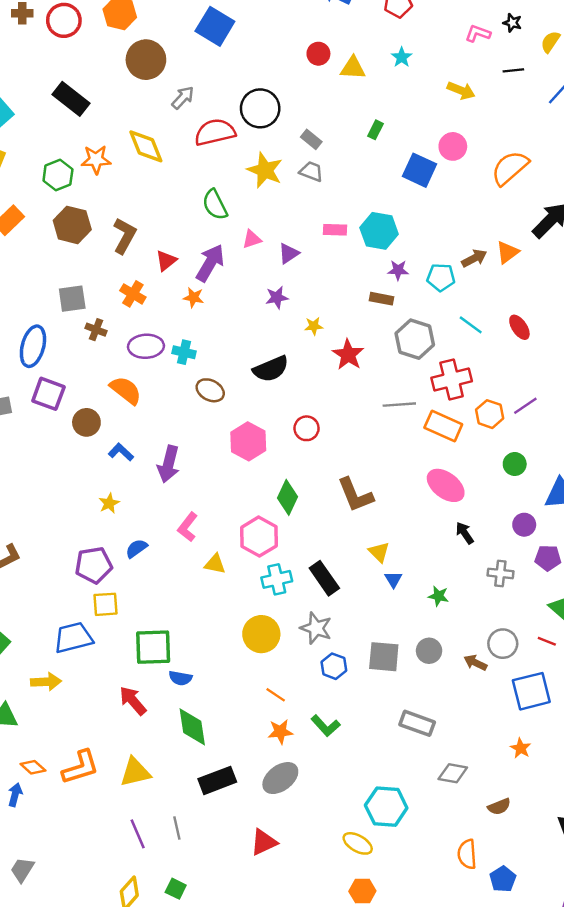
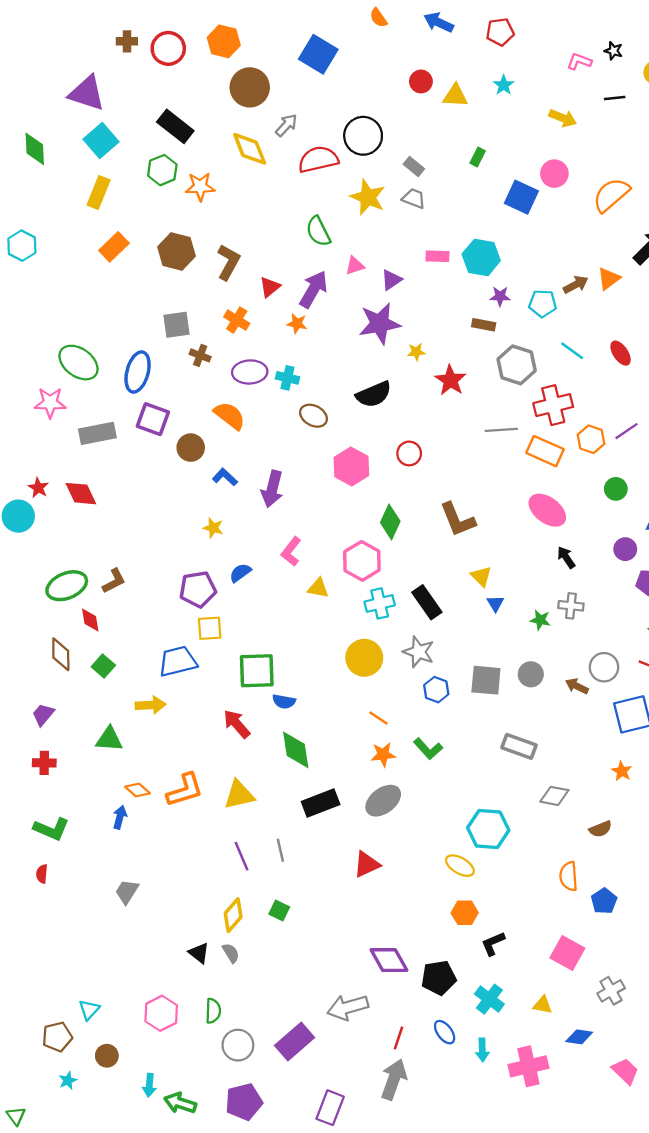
yellow diamond: (146, 146) -> (250, 149), moved
green hexagon: (58, 175) -> (162, 170), moved
purple star: (277, 297) -> (380, 324), size x1.8
yellow star: (109, 503) -> (213, 528), turned -30
gray cross: (500, 573) -> (571, 606), moved

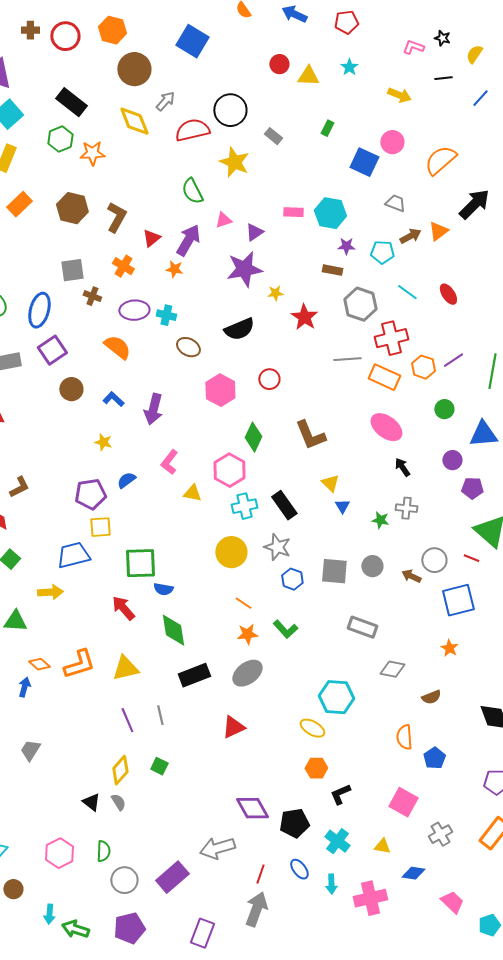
gray trapezoid: (414, 198) -> (395, 203), moved
purple square: (153, 419) -> (52, 350), turned 36
brown circle: (191, 448) -> (71, 389), moved

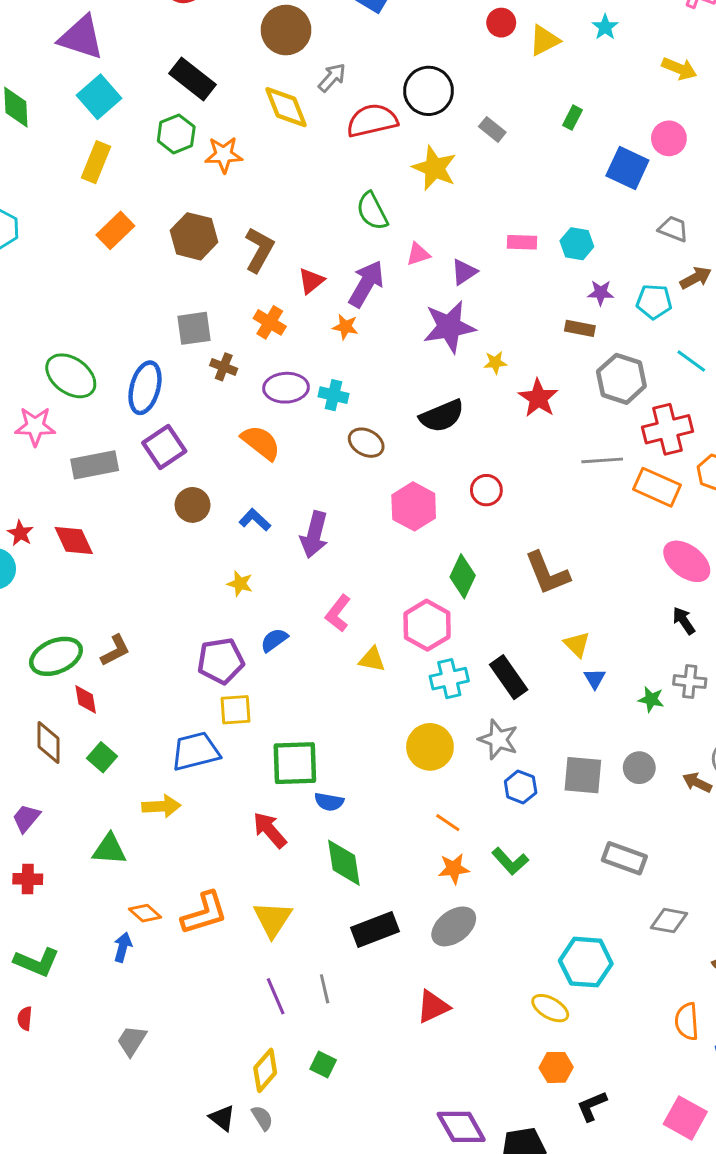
yellow triangle: (308, 76) -> (544, 40), turned -30
cyan hexagon: (330, 213) -> (577, 244), size x0.7
pink ellipse: (386, 427) -> (687, 561), moved
yellow triangle: (125, 668) -> (273, 919), turned -44

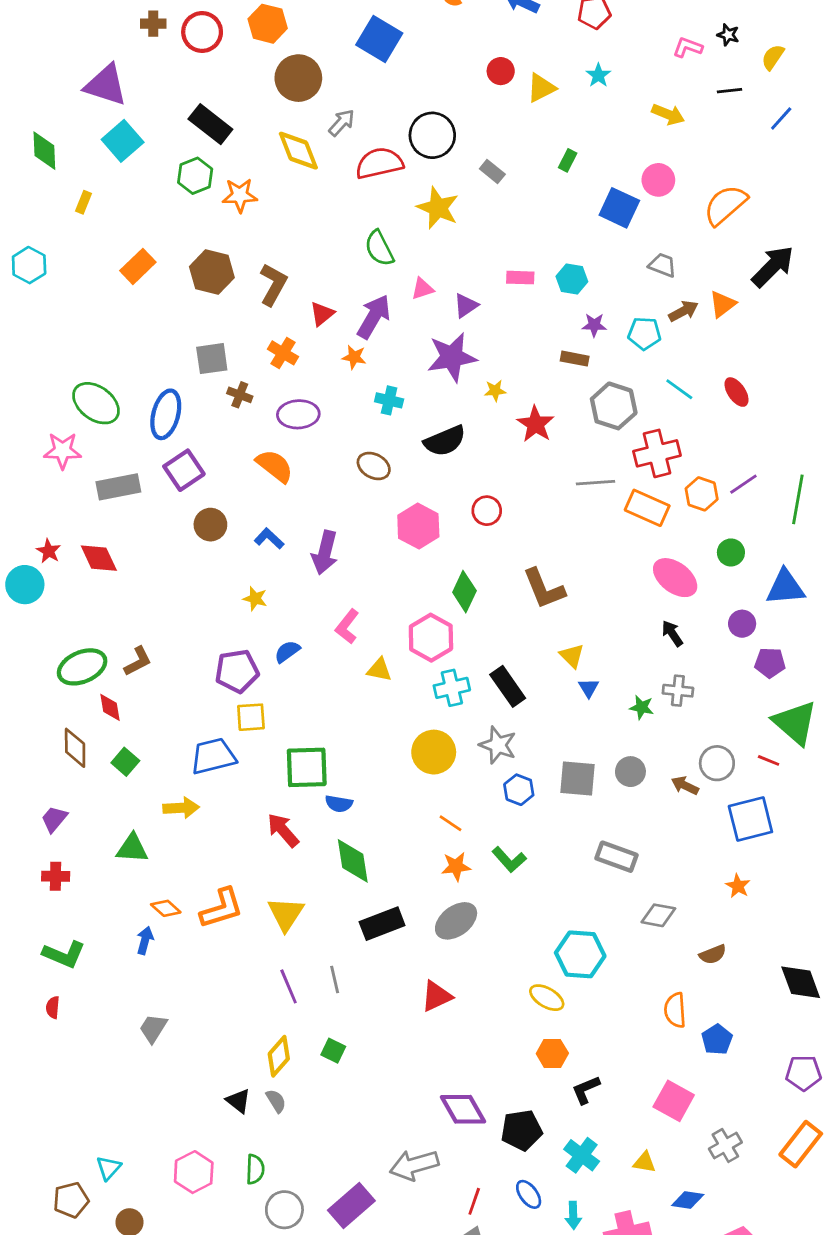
yellow rectangle: (96, 162) -> (83, 202), moved, size x0.6
cyan cross: (334, 395) -> (389, 400), moved

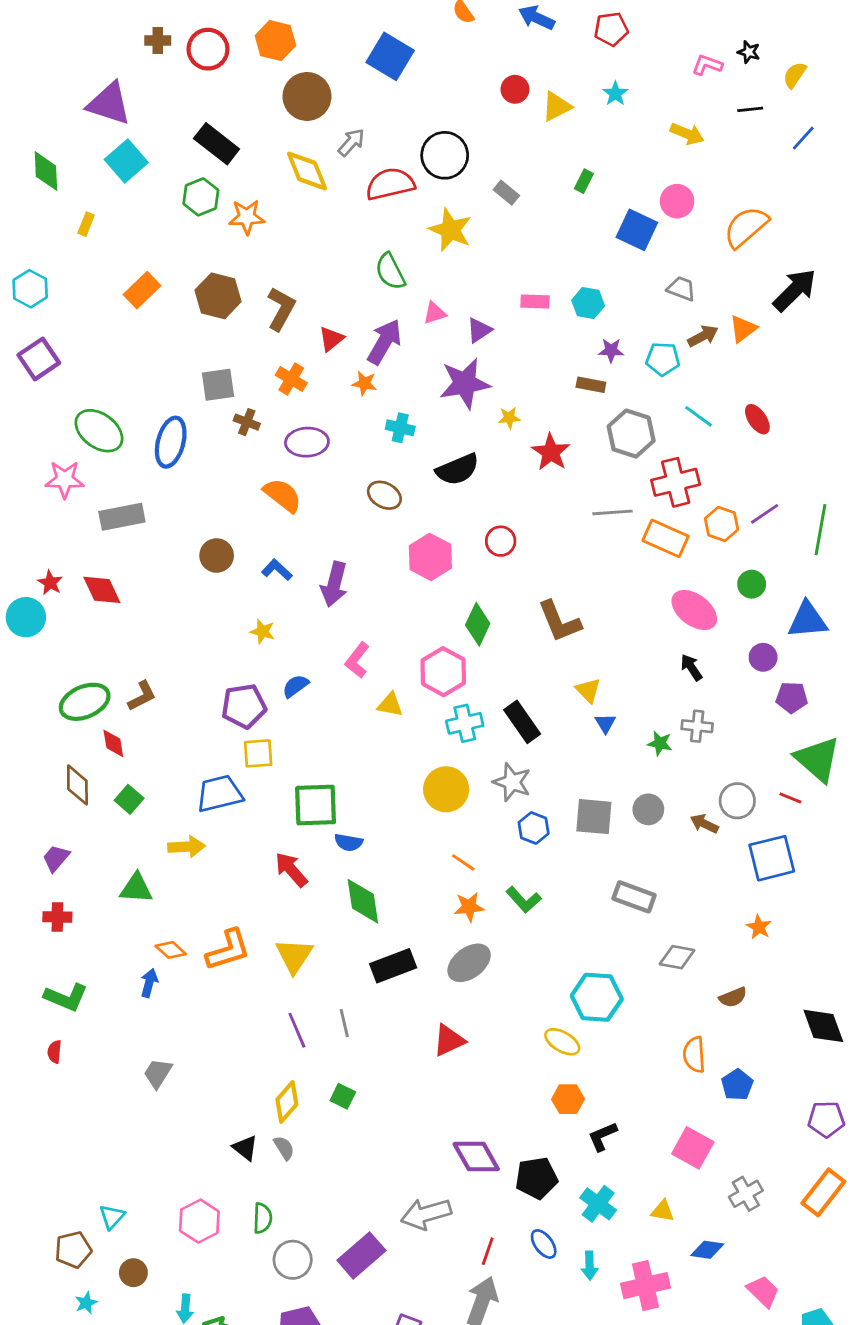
purple square: (184, 470) -> (39, 359), moved

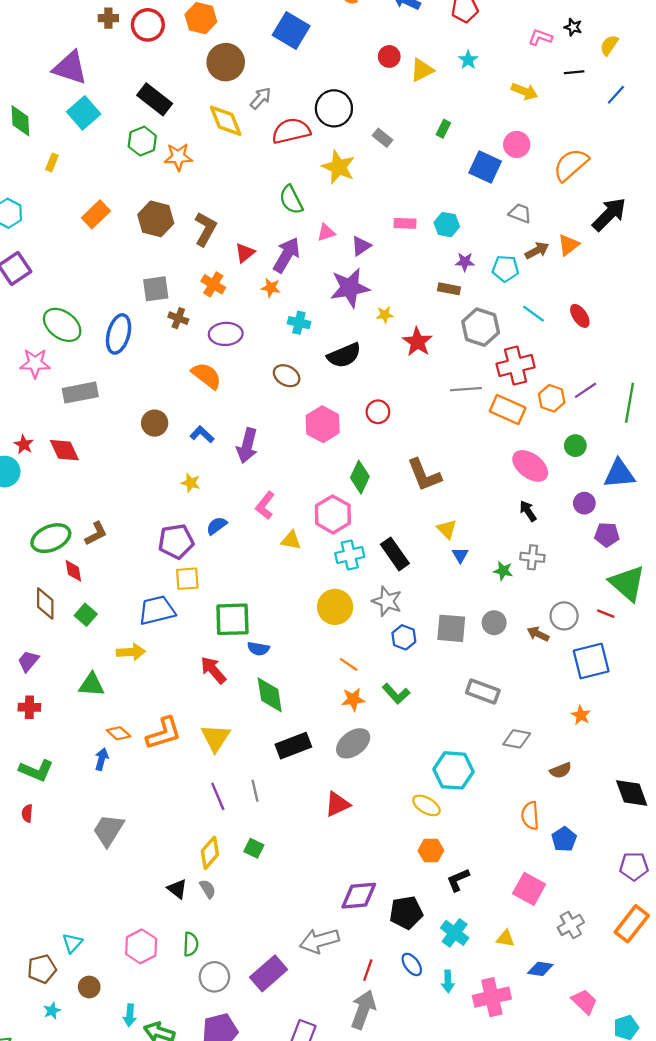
gray trapezoid: (158, 1073) -> (108, 830), size x1.4
purple diamond: (476, 1156) -> (359, 896), turned -66

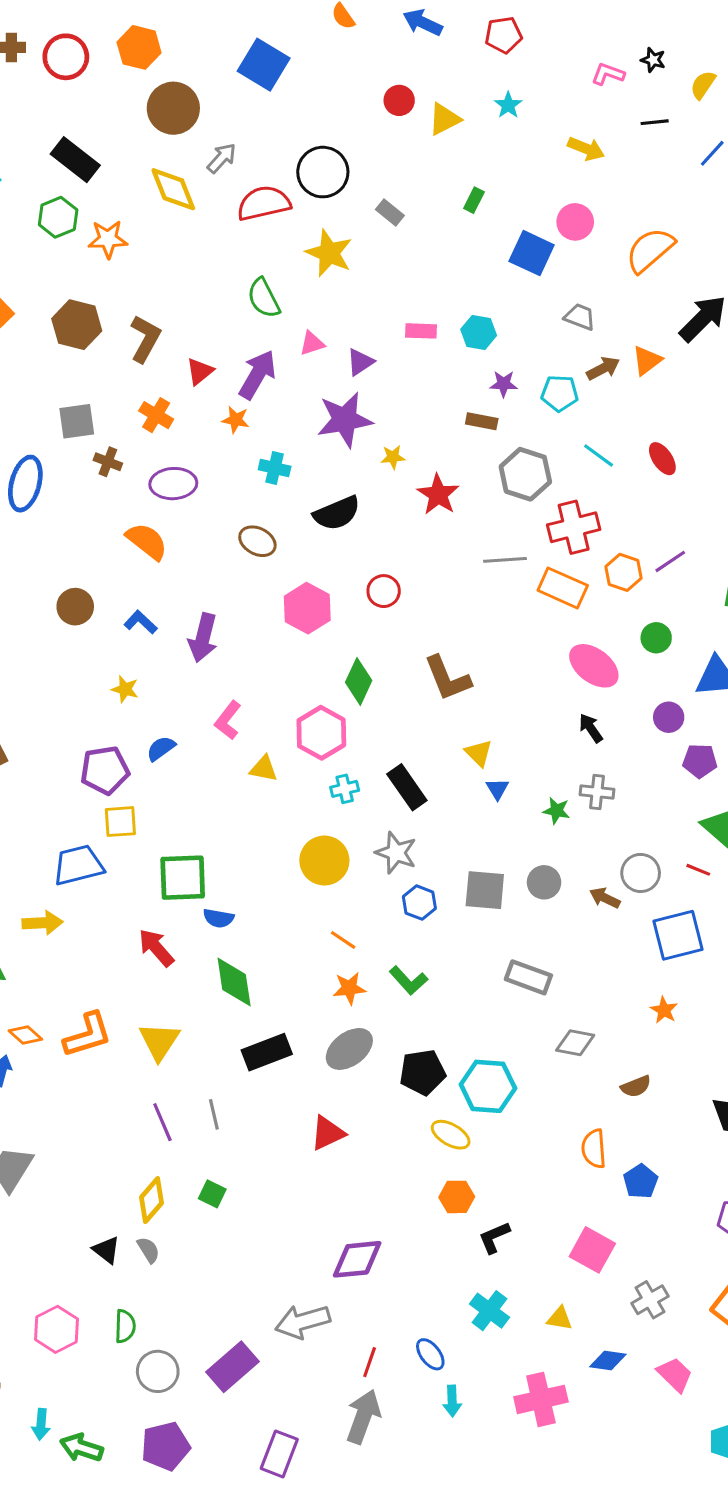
cyan cross: (350, 555) -> (345, 789), size x0.7
black pentagon: (406, 913) -> (423, 1072), moved
cyan arrow: (448, 981) -> (452, 1401), moved
pink trapezoid: (584, 1002) -> (675, 1375), moved

